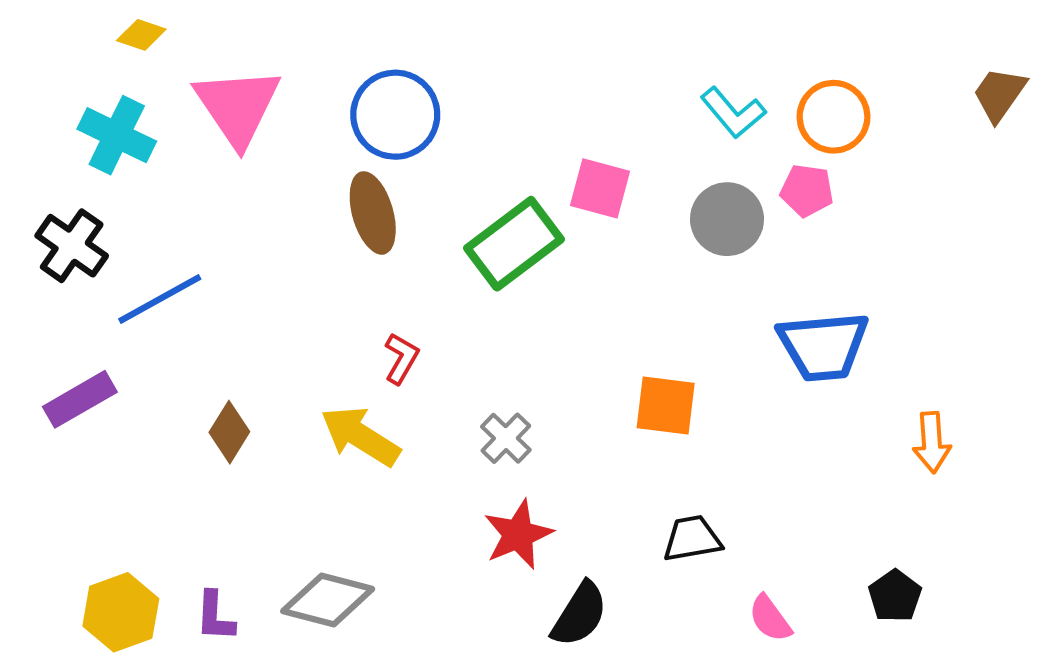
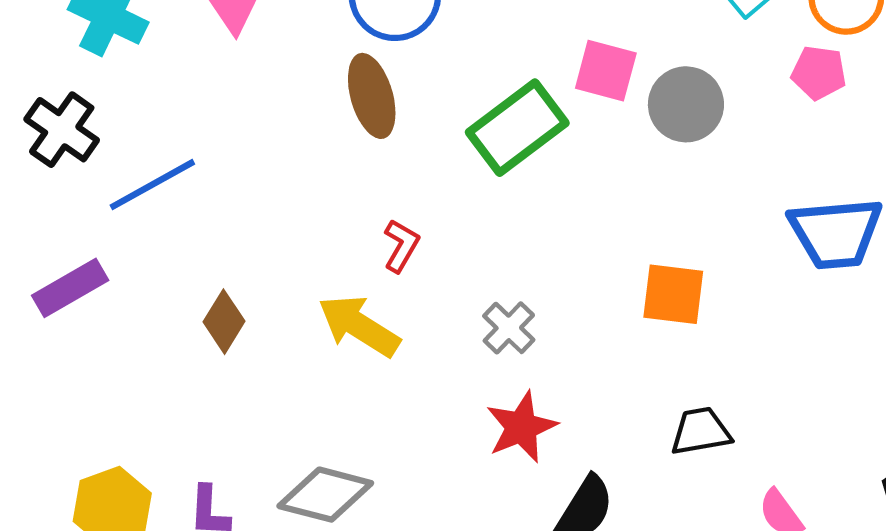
gray circle: (727, 219) -> (686, 104), moved

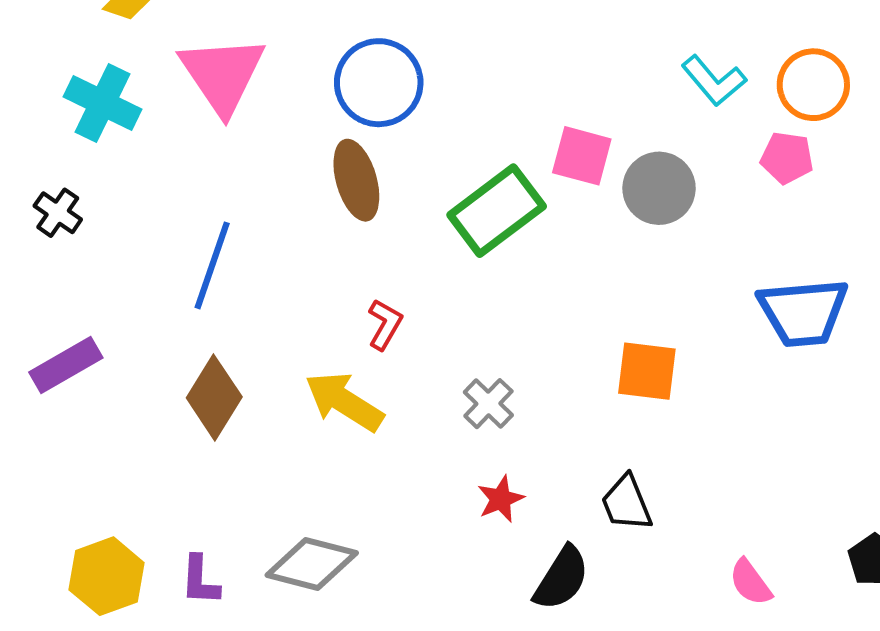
black cross: (62, 130) -> (58, 213), size x0.7
blue line: (152, 185) -> (212, 265), moved, turned -42
brown diamond: (224, 322) -> (214, 397), size x1.4
red star: (521, 427) -> (501, 499), size x0.7
black trapezoid: (701, 431) -> (627, 503), moved, turned -102

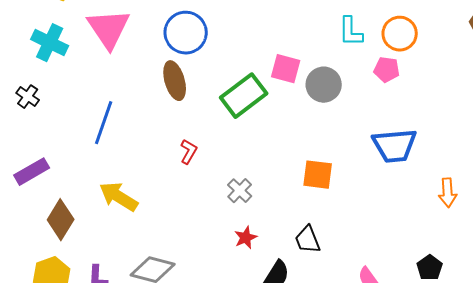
cyan L-shape: (714, 81) -> (351, 32), turned 40
brown diamond: (214, 397) -> (61, 220), moved
yellow arrow: (344, 402) -> (119, 197), moved

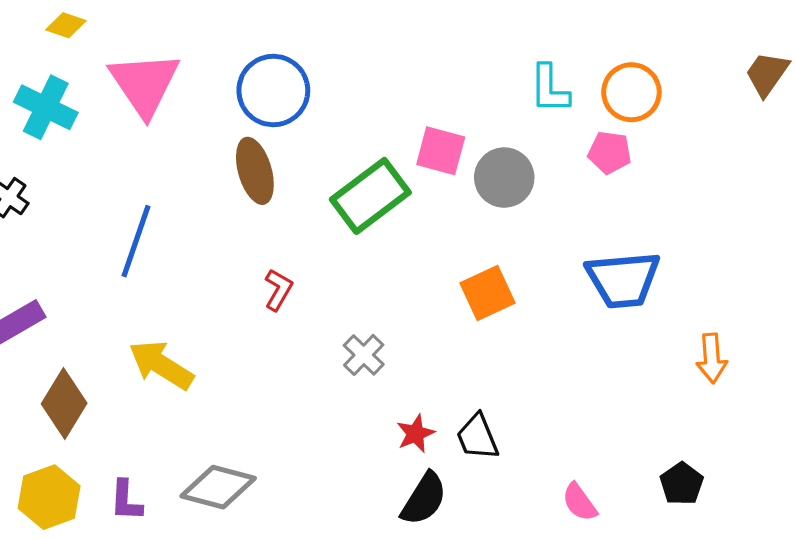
orange square: (318, 175) -> (488, 293), moved, turned -32
red star: (246, 238) -> (416, 434), moved

